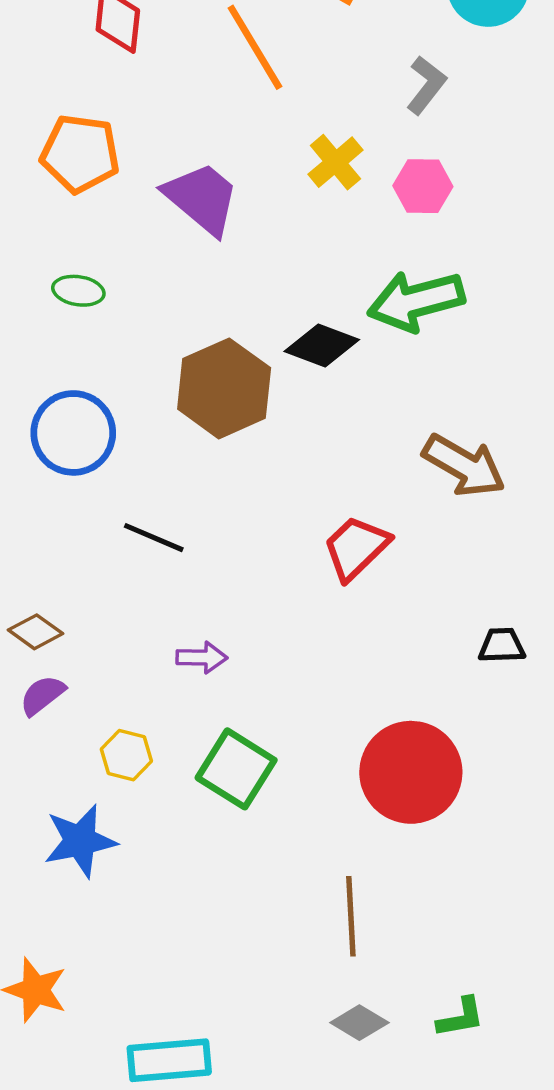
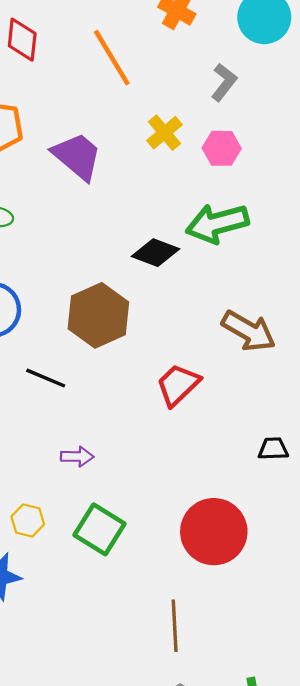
brown hexagon: (224, 388) -> (98, 315), moved

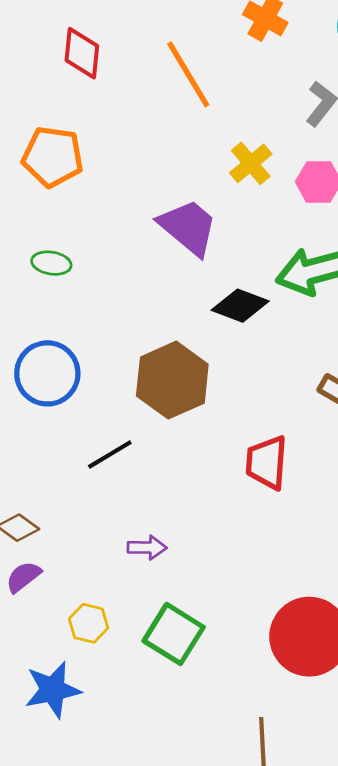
purple trapezoid: (77, 156) -> (188, 227), moved
black line: (46, 378) -> (110, 455), turned -54
red trapezoid: (178, 385) -> (267, 462), turned -42

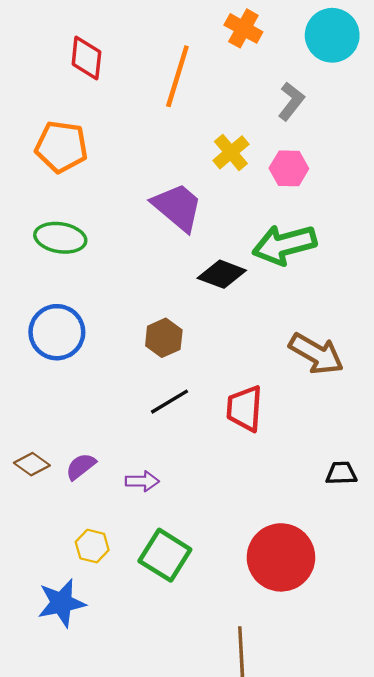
orange line: (188, 74) -> (177, 76), turned 48
green ellipse: (51, 263) -> (60, 238), size x1.5
brown hexagon: (172, 380) -> (164, 338), size x0.6
black line: (110, 455) -> (170, 402), moved
purple semicircle: (23, 577) -> (81, 466), moved

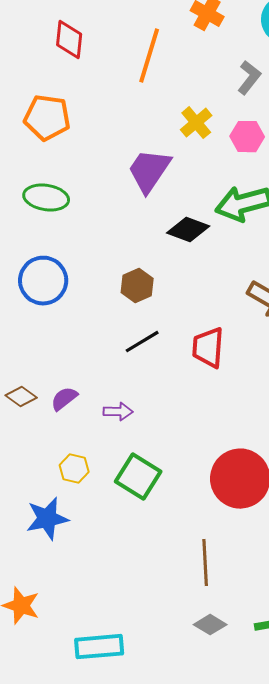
purple trapezoid: (177, 207) -> (149, 171), turned -96

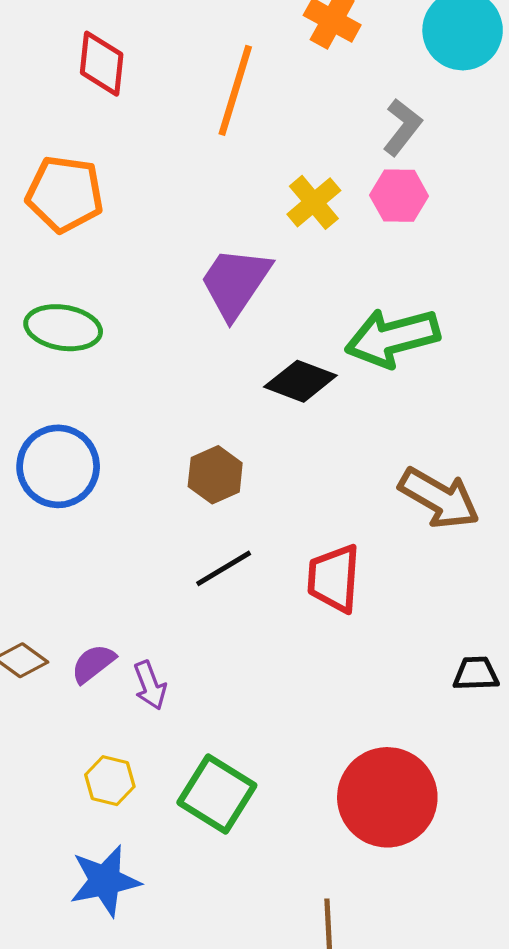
pink hexagon: (247, 137) -> (399, 196), moved
purple arrow: (118, 412) -> (150, 685), moved, turned 68
blue star: (47, 519) -> (105, 881), moved

